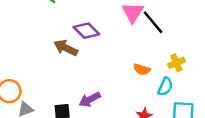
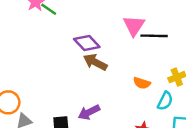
black line: (153, 22) -> (154, 36), turned -50
brown arrow: (66, 48) -> (95, 62), moved

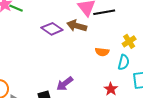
brown arrow: (95, 62) -> (77, 26), moved

